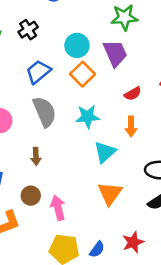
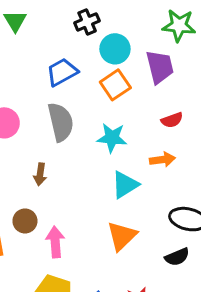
black cross: (28, 30) -> (87, 22), moved
orange arrow: (131, 127) -> (162, 160), turned -108

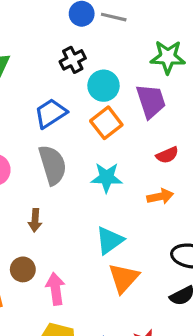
cyan triangle: (125, 185) -> (110, 240), moved

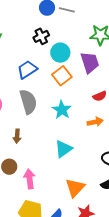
cyan star: (107, 177) -> (62, 110), turned 30
orange triangle: (124, 278) -> (75, 188), moved

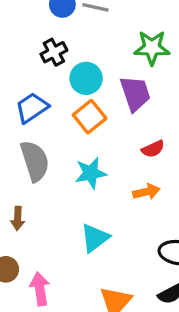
cyan star: (62, 110) -> (91, 173), turned 30

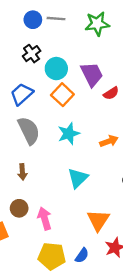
green star: (152, 48) -> (97, 24), moved
red semicircle: (153, 149) -> (111, 93), moved

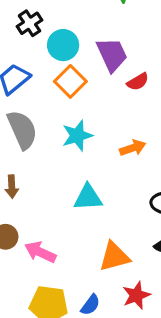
cyan triangle: (78, 178) -> (88, 197), turned 40
pink arrow: (45, 219) -> (40, 252), turned -50
orange triangle: (98, 220) -> (114, 257), turned 40

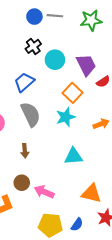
orange square: (70, 81) -> (72, 93), moved
orange triangle: (114, 257) -> (91, 193), turned 30

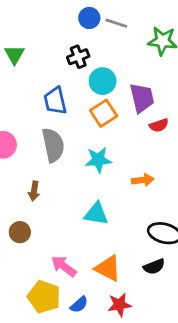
blue trapezoid: (24, 82) -> (55, 101), turned -75
orange square: (72, 93) -> (104, 113), moved
pink arrow: (44, 192) -> (64, 266), moved

